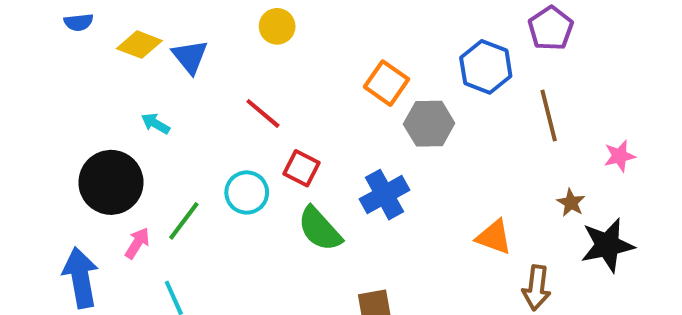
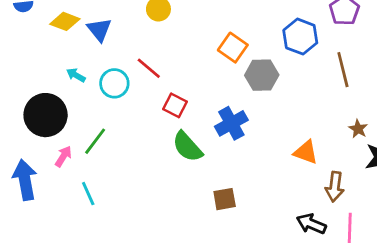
cyan circle: (247, 192) -> (114, 83), moved

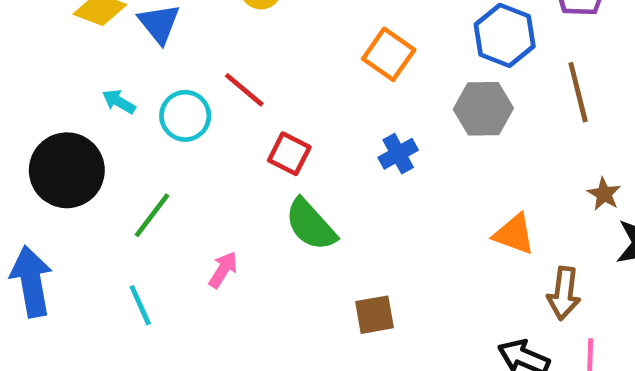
gray hexagon: (262, 75) -> (483, 109), moved
blue cross: (231, 123) -> (398, 154), moved, size x0.7
pink arrow: (63, 156) -> (223, 270), moved

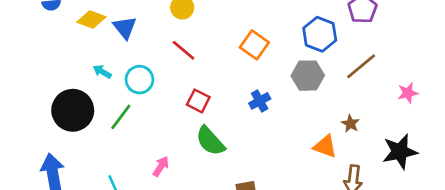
red line: (244, 90) -> (184, 50), moved
brown line: (578, 92) -> (361, 66), turned 64
brown star: (604, 194) -> (350, 124), moved
green line: (152, 215) -> (121, 117), moved

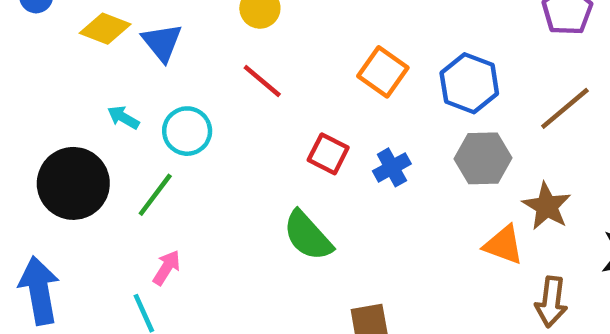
blue hexagon: (320, 34) -> (469, 83), moved
gray hexagon: (308, 76) -> (483, 158), moved
red square: (198, 101) -> (328, 154), moved
brown star: (350, 124) -> (547, 206), size x1.5
pink arrow: (161, 166) -> (167, 268), moved

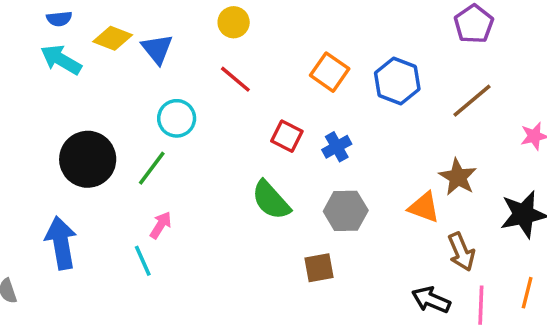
cyan arrow: (123, 117) -> (61, 60), moved, size x1.6
gray hexagon: (483, 158) -> (346, 211), moved
brown arrow: (551, 302) -> (461, 252), turned -30

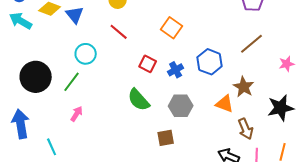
blue hexagon: (397, 81) -> (210, 62), moved
cyan line: (143, 261) -> (52, 147), moved

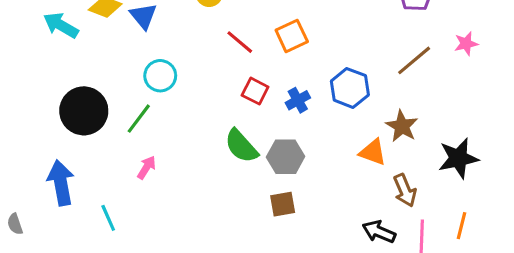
orange square: (172, 28) -> (292, 36), turned 30
red line: (119, 32) -> (240, 42), moved
pink star: (287, 64) -> (466, 44), moved
gray hexagon: (181, 106) -> (286, 157), moved

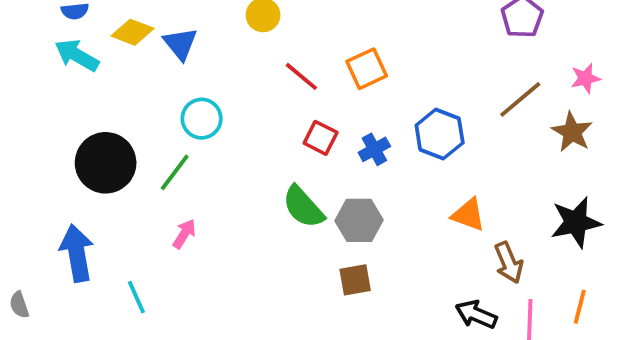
brown star: (402, 126) -> (572, 132), moved

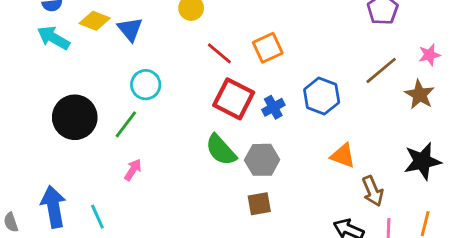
red square: (321, 138) -> (234, 99), size x1.6
blue arrow: (77, 253) -> (53, 207), moved

